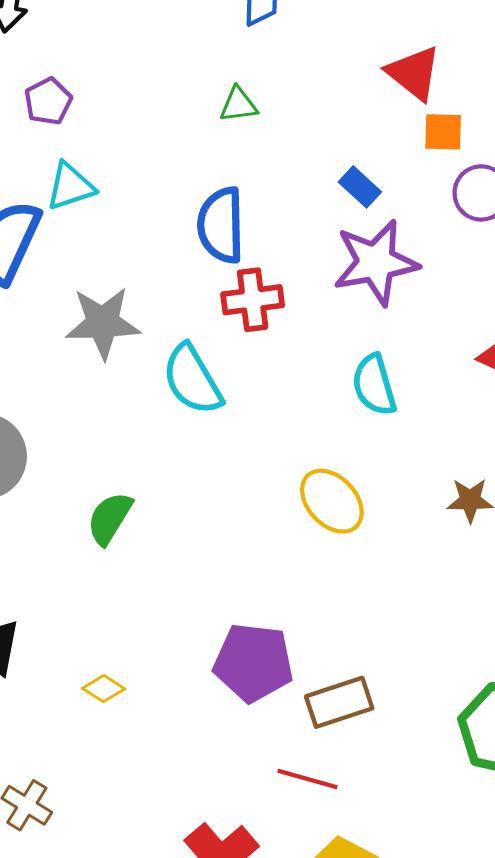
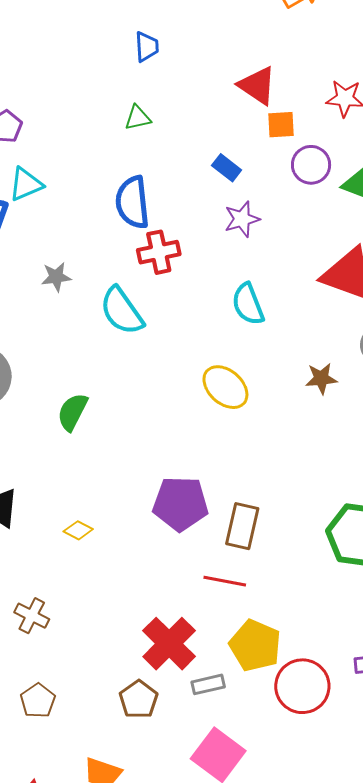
purple star: (376, 262) -> (242, 219), size x0.6
gray star: (103, 323) -> (56, 277), size x0.6
brown rectangle: (339, 702) -> (242, 526), turned -54

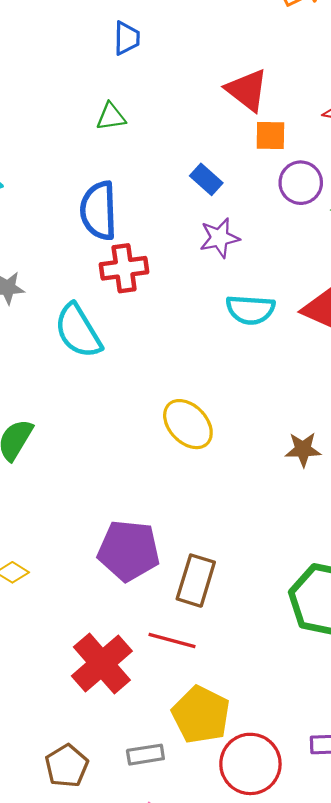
cyan semicircle: (248, 304) -> (250, 310), moved, turned -69
brown star: (321, 379) -> (303, 449), moved
red cross: (169, 644) -> (102, 664), moved

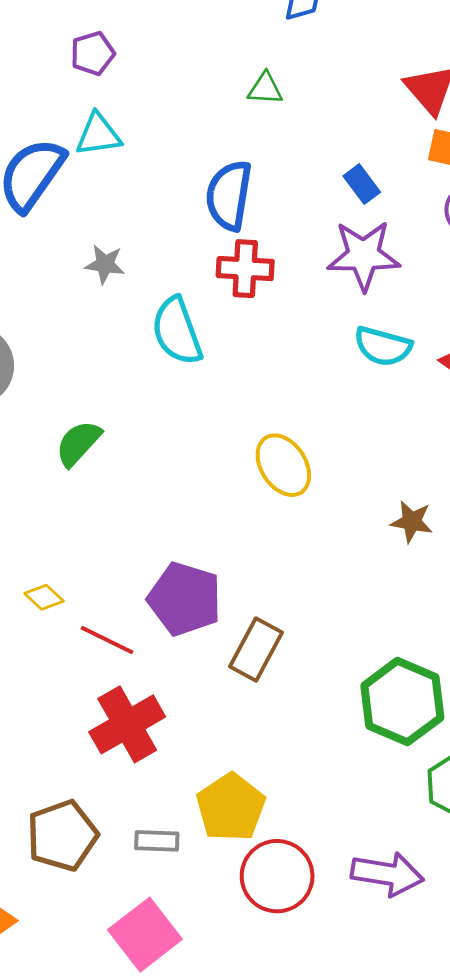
purple star: (219, 238) -> (364, 255), size x1.5
red line: (172, 641) -> (107, 640), moved
brown pentagon: (67, 766) -> (62, 836), size x1.4

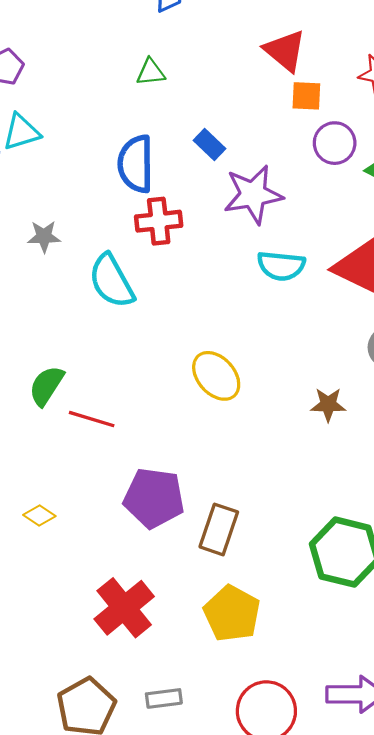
blue rectangle: (362, 184) -> (210, 145), moved
red line: (107, 640) -> (92, 419), moved
yellow pentagon: (231, 807) -> (232, 613), moved

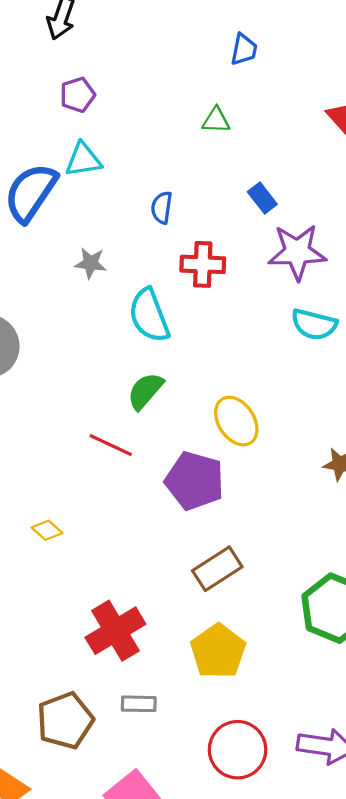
blue semicircle: (136, 164) -> (162, 208), moved, size x0.6
green semicircle: (46, 386) -> (145, 391), moved
purple pentagon: (154, 498) -> (195, 481), moved
brown rectangle: (219, 529) -> (217, 569), turned 30
gray rectangle: (164, 698) -> (139, 704), moved

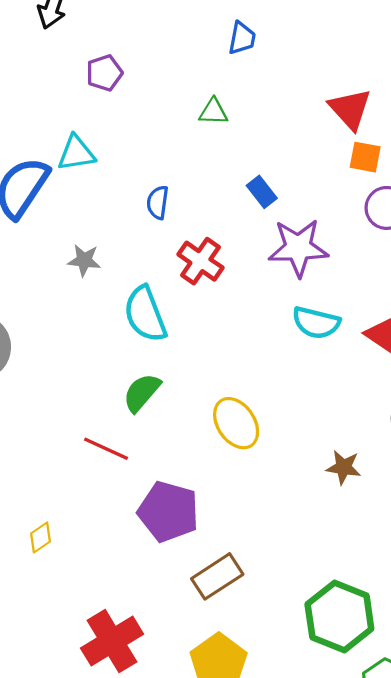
purple pentagon: (77, 95) -> (104, 73), moved
red cross: (203, 264) -> (200, 261), turned 33
purple pentagon: (195, 481) -> (168, 512), moved
yellow diamond: (47, 530) -> (41, 537), turned -76

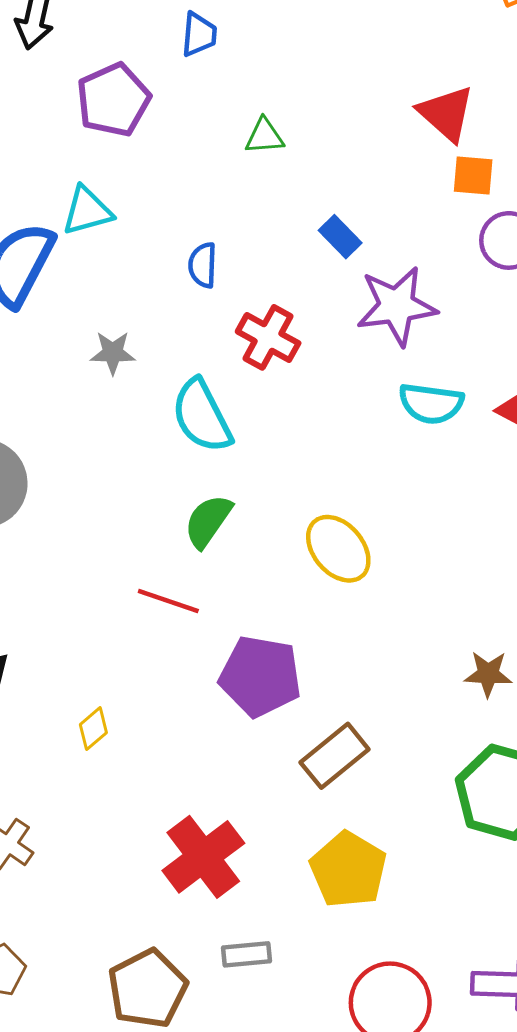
blue trapezoid: (242, 38) -> (199, 34), moved
purple pentagon: (104, 73) -> (113, 100), size x1.5
brown star: (344, 467) -> (488, 674), moved

